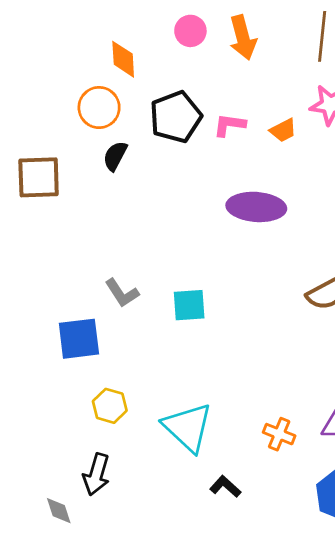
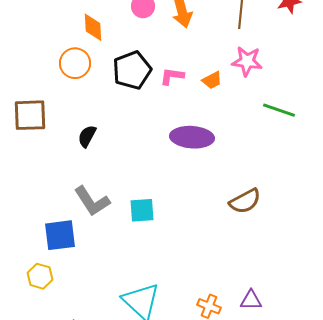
black semicircle: (115, 156) -> (87, 136), moved
gray L-shape: (122, 293) -> (92, 201), size x1.4
yellow hexagon: (110, 406) -> (40, 276), moved

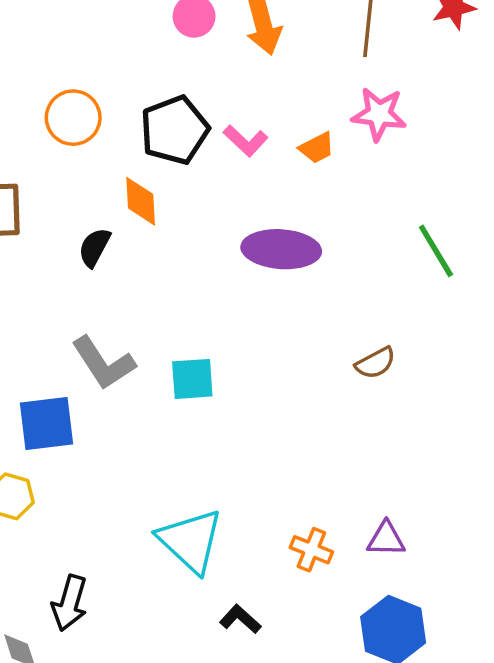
orange diamond: (93, 27) -> (141, 201), moved
pink L-shape: (172, 76) -> (246, 141), turned -145
green line: (279, 110) -> (436, 251), moved, turned 40
brown semicircle: (245, 201) -> (375, 363), size x0.7

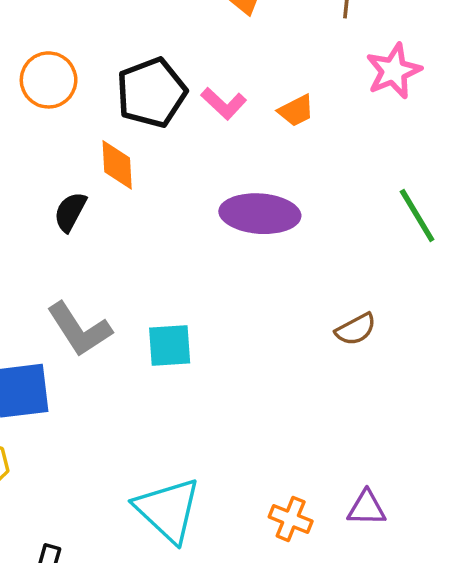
pink star: (379, 114) -> (394, 71), moved, turned -30

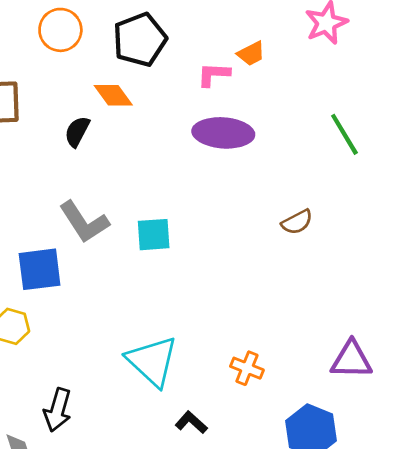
pink L-shape: (224, 103) -> (214, 74), moved, turned 140
orange diamond: (117, 165) -> (113, 95), turned -33
purple triangle: (366, 508) -> (351, 360), moved, size x1.4

